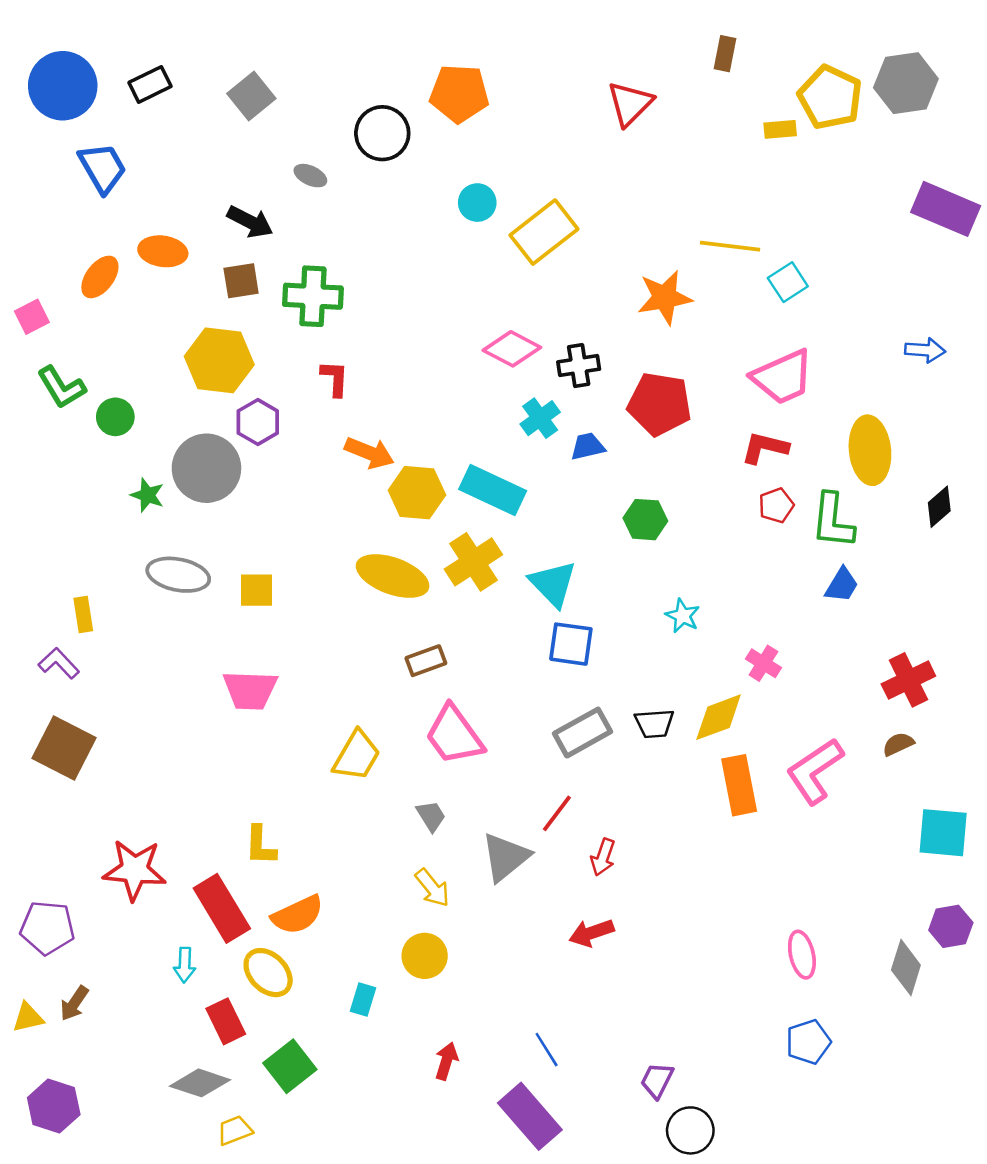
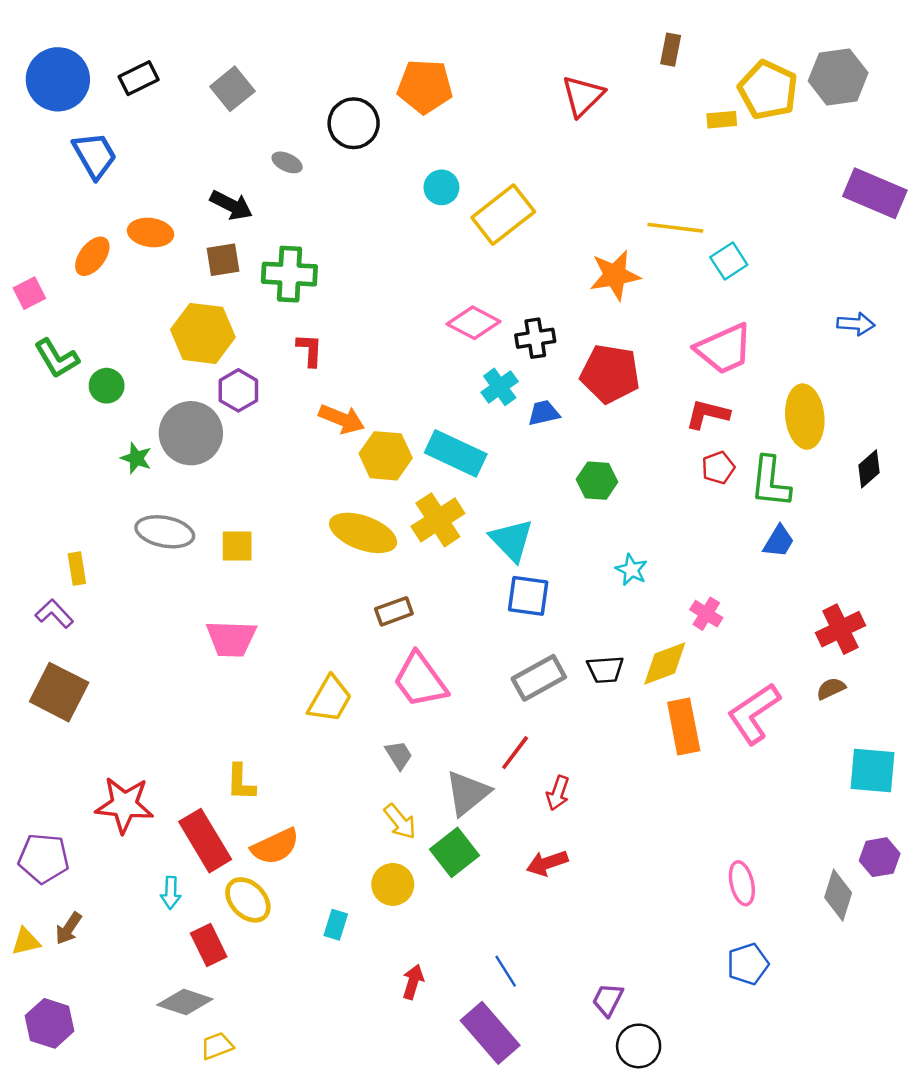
green square: (290, 1066) -> (455, 852), moved

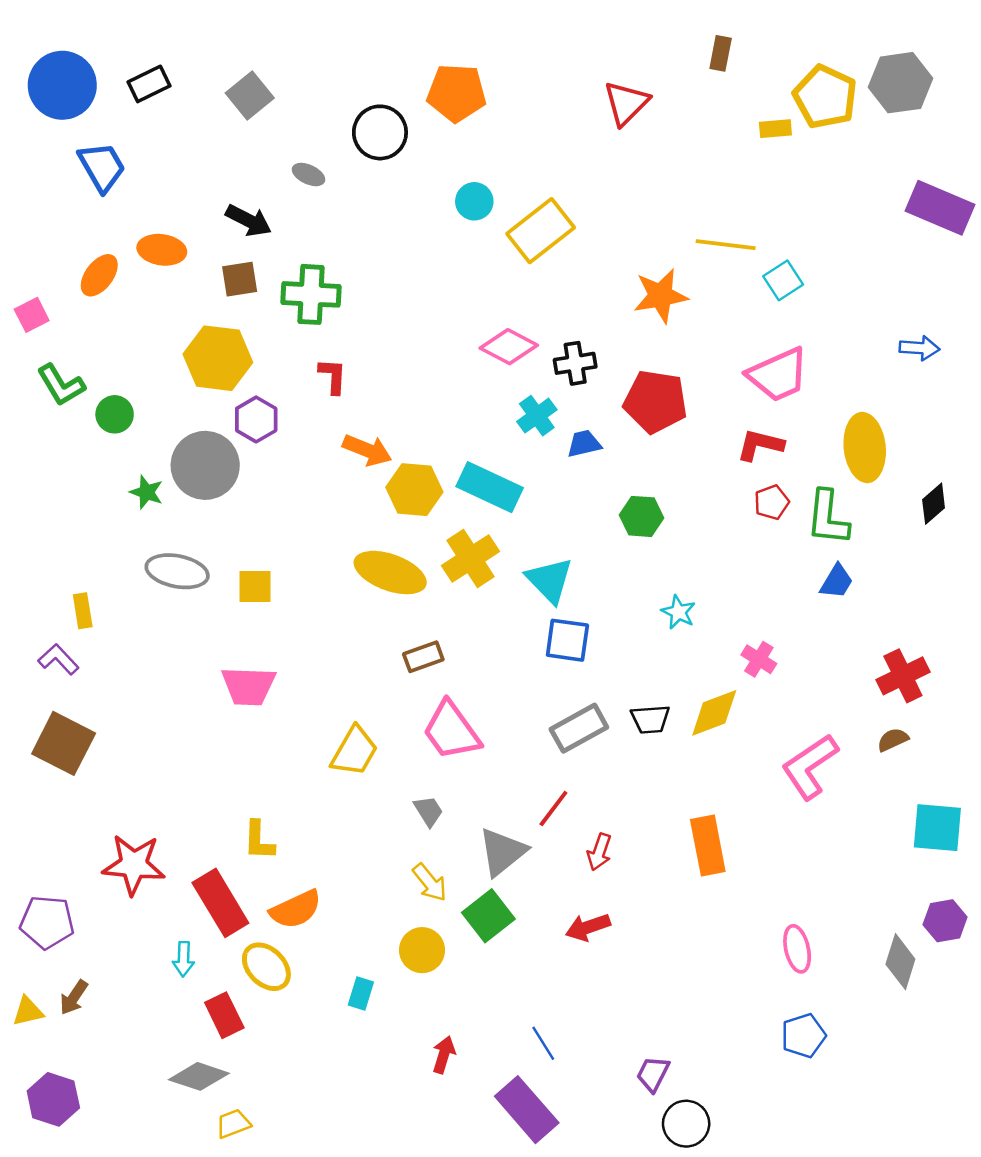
orange rectangle: (684, 727) -> (708, 846), moved

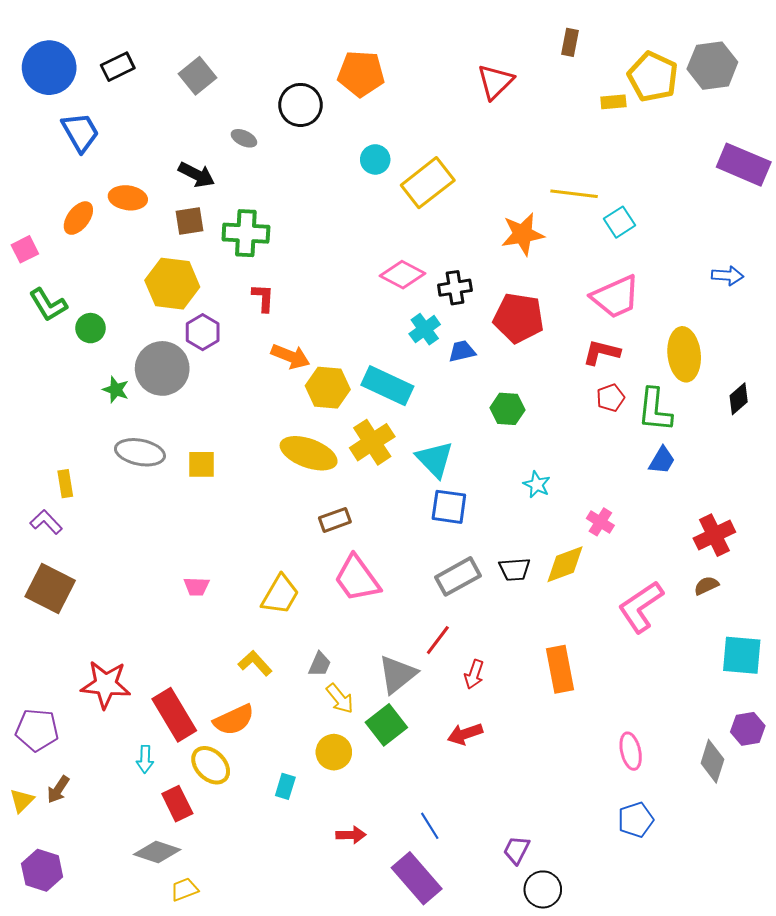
pink trapezoid: (249, 686) -> (197, 587), moved, size x0.6
gray trapezoid: (428, 811) -> (320, 664), moved, turned 56
yellow L-shape: (259, 840) -> (255, 663), moved, turned 136
yellow triangle: (28, 1011) -> (22, 801), turned -32
red arrow: (444, 1055) -> (351, 835), turned 72

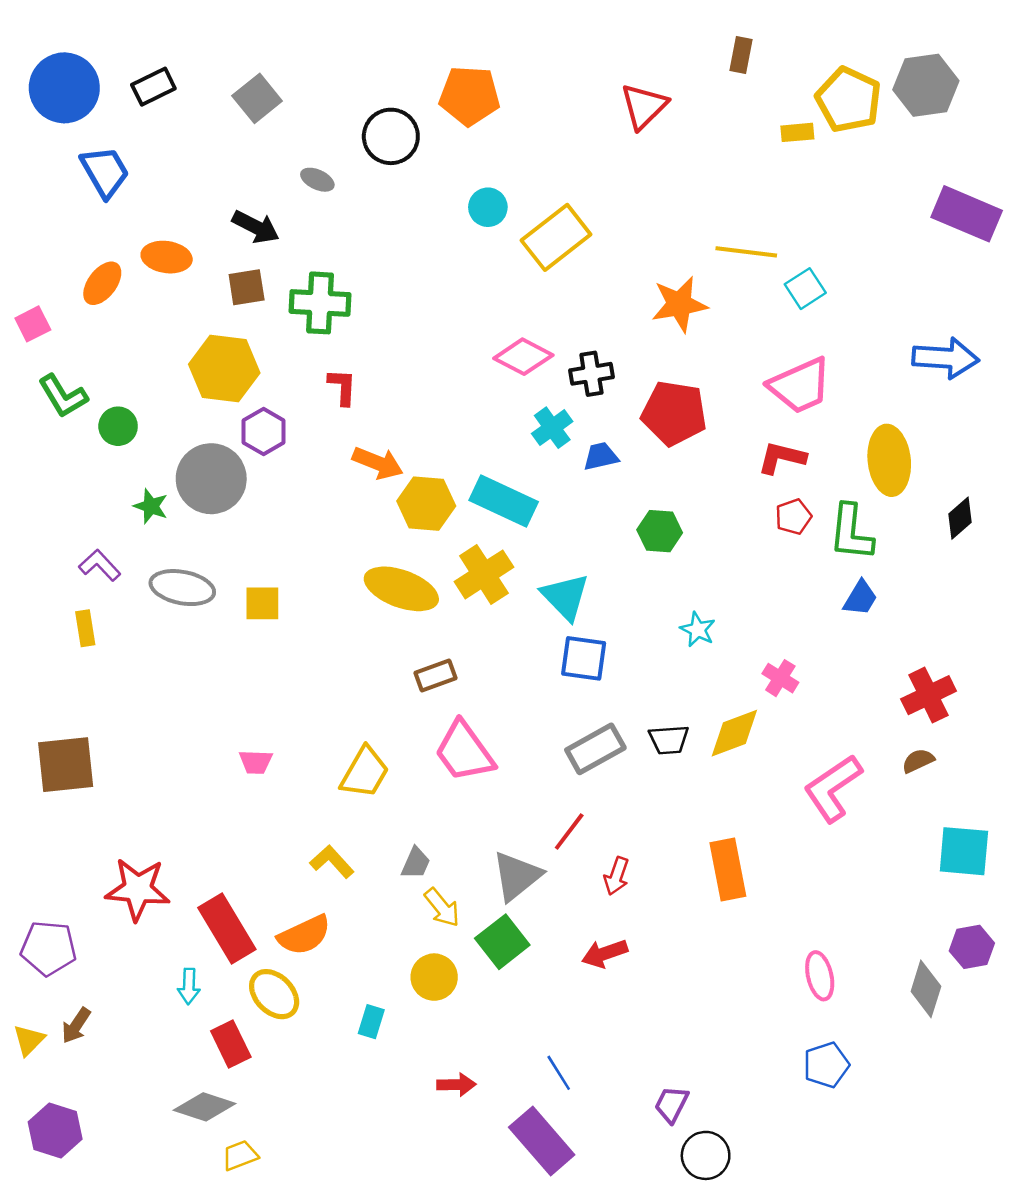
blue arrow: (728, 276) -> (946, 358), size x1.6
purple L-shape: (46, 522) -> (100, 565), moved
brown square: (50, 589) -> (66, 765), turned -33

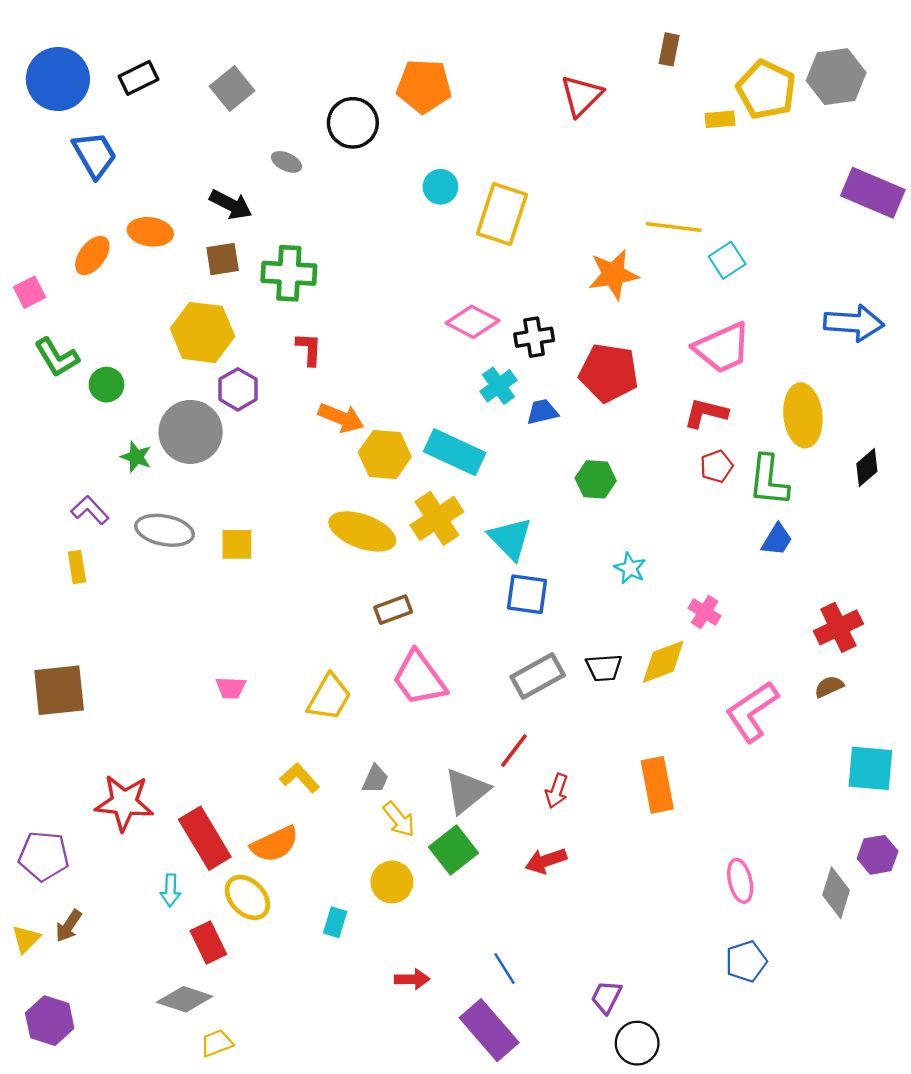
yellow rectangle: (556, 237) -> (502, 214), turned -34

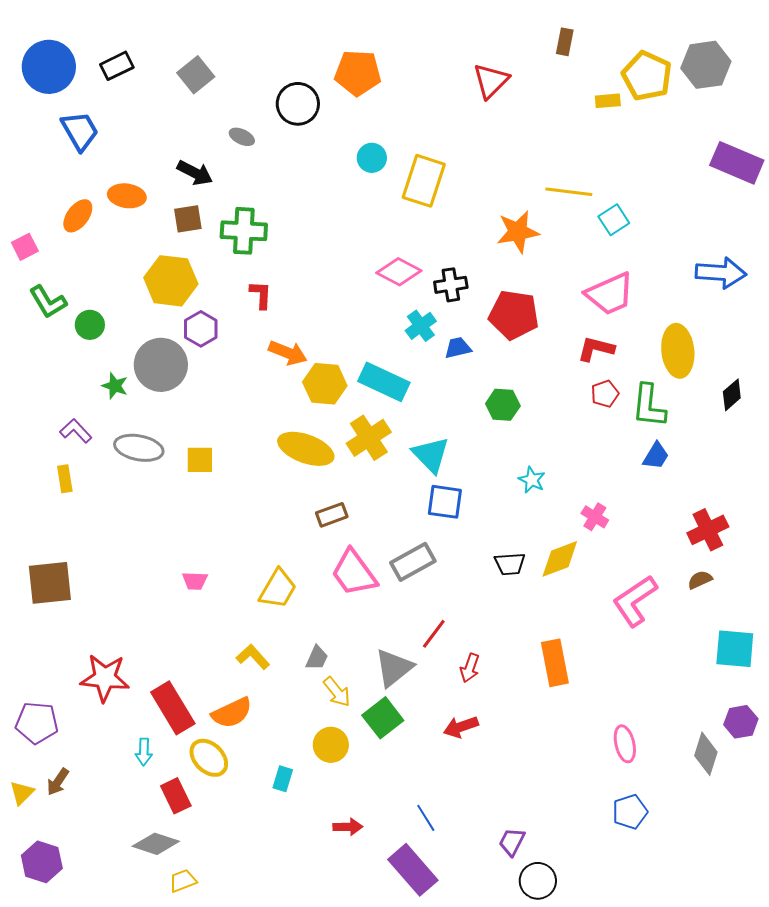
gray rectangle: (538, 676) -> (413, 562), moved

